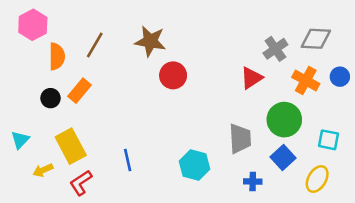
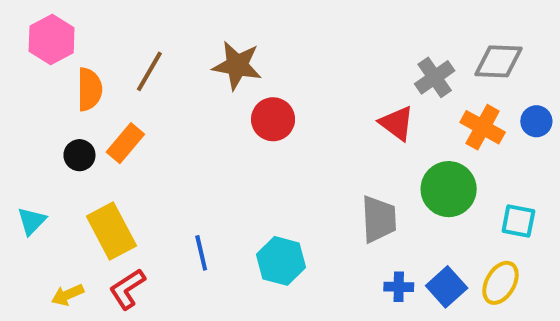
red triangle: (251, 78) -> (397, 123), turned -50
blue square: (283, 158) -> (447, 287), moved
cyan hexagon: (195, 165) -> (281, 261), moved
yellow arrow: (43, 170) -> (68, 295), moved

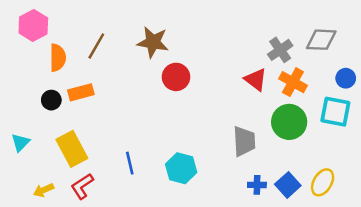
orange cross: (483, 127) -> (293, 82), moved
orange rectangle: (125, 143) -> (81, 92), turned 35
cyan square: (518, 221) -> (335, 112), moved, size x1.4

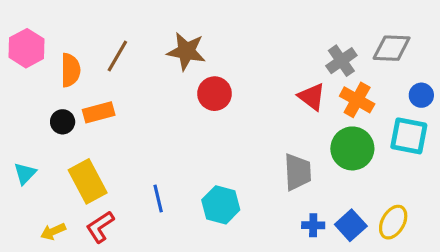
pink hexagon: (33, 26) -> (27, 48), moved

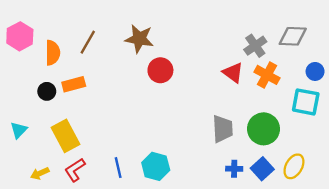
green circle: (352, 148) -> (263, 129), moved
blue line: (158, 199) -> (118, 168), moved
cyan hexagon: (221, 205) -> (156, 166), moved

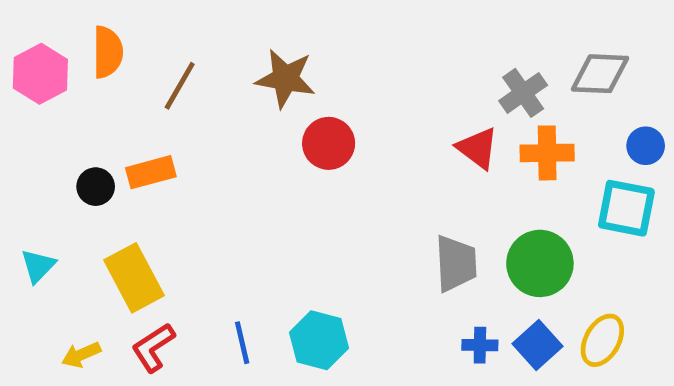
orange semicircle: (53, 53) -> (108, 52), moved
orange cross: (267, 75) -> (547, 153), turned -30

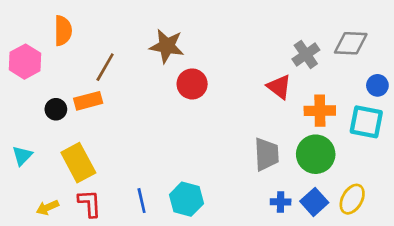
pink hexagon: (40, 74) -> (25, 62), moved
brown line: (180, 86) -> (105, 67), moved
orange cross: (547, 153) -> (320, 111), moved
red L-shape: (153, 348) -> (90, 203), turned 120

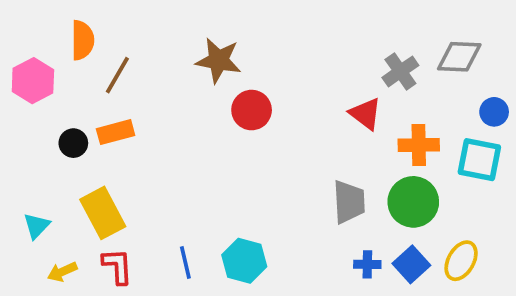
brown line: (105, 67) -> (117, 75), moved
cyan triangle: (22, 156) -> (37, 226), moved

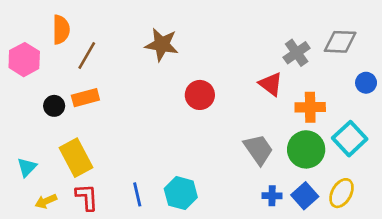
red circle: (252, 110) -> (200, 95), moved
cyan square: (479, 160) -> (350, 139), moved, turned 36
gray trapezoid: (349, 202) -> (258, 149), turned -32

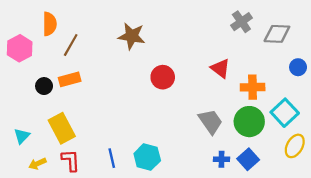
gray cross: (297, 53) -> (241, 22), moved
yellow ellipse: (342, 193) -> (295, 146), moved

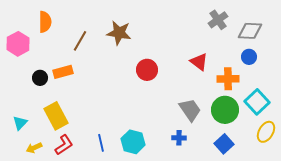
brown line: (71, 45) -> (80, 41), moved
blue circle: (298, 67) -> (249, 57), moved
blue cross: (221, 159) -> (179, 138), moved
red L-shape: (71, 160) -> (64, 145), turned 60

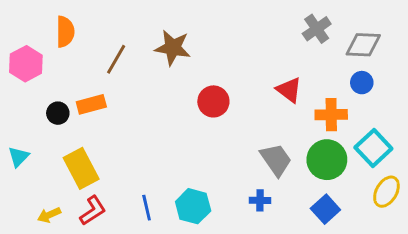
cyan triangle: (20, 123) -> (19, 157), moved

